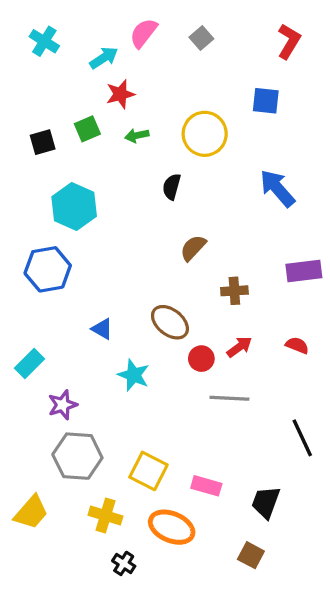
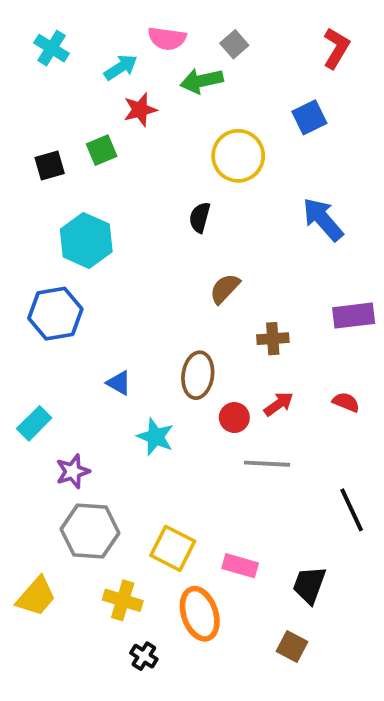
pink semicircle: (144, 33) -> (167, 38), turned -120
blue square: (266, 101) -> (309, 117), turned -32
green arrow: (137, 135) -> (202, 81), moved, size x1.5
brown ellipse: (170, 322) -> (198, 375), turned 60
orange ellipse: (172, 527) -> (200, 614), turned 48

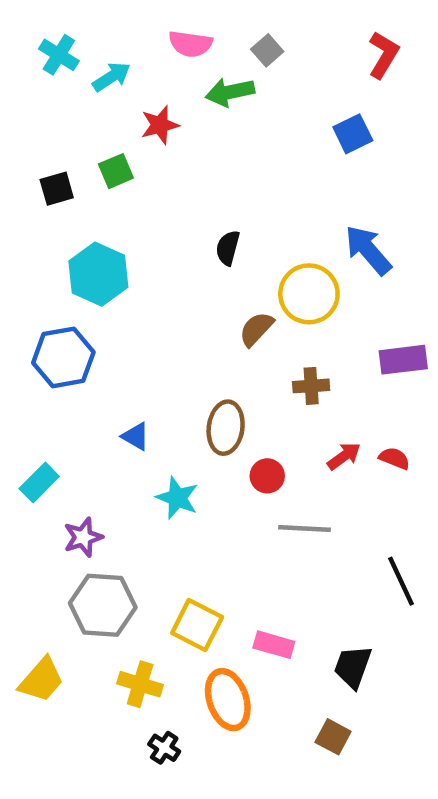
cyan arrow: (121, 67) -> (112, 77), moved
yellow circle: (238, 156) -> (309, 294), moved
red arrow: (279, 404) -> (344, 456), moved

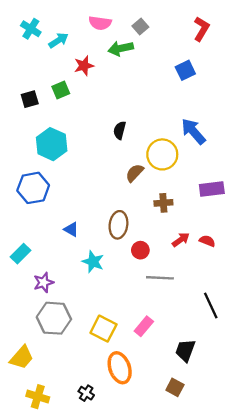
pink rectangle: (274, 645) -> (144, 326), moved, turned -66
yellow cross: (140, 684) -> (38, 397), moved

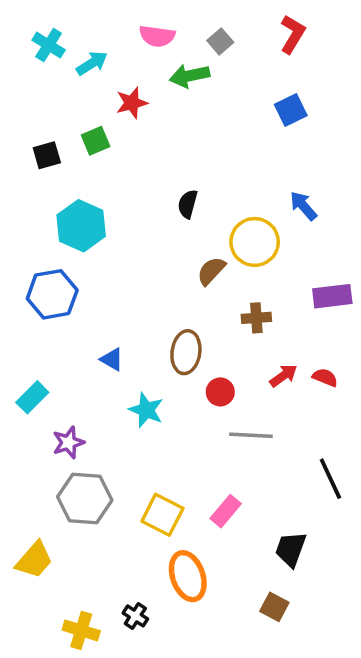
red L-shape: (201, 29) -> (293, 34), moved
blue arrow: (193, 131) -> (303, 206), size x0.7
yellow cross: (38, 397) -> (81, 630), moved

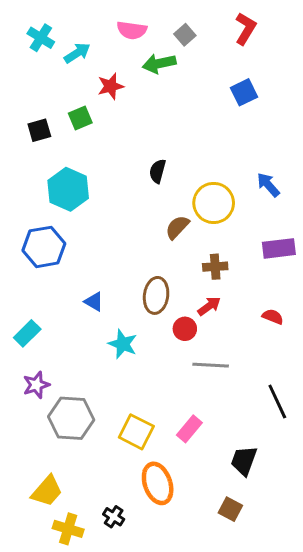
blue arrow: (303, 206) -> (268, 185), moved
red arrow: (283, 376) -> (209, 306), moved
purple star: (68, 443) -> (36, 385), moved
yellow trapezoid: (34, 560) -> (47, 491), moved

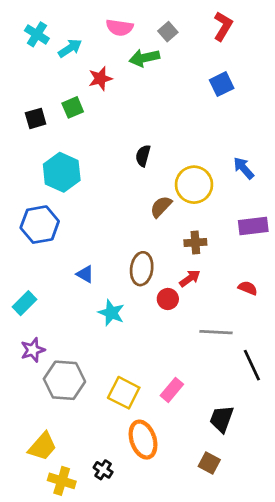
gray line: (211, 365) -> (216, 332), moved

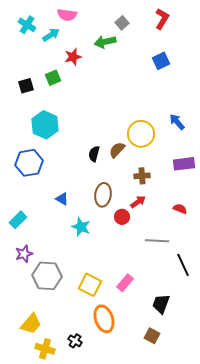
pink semicircle: (120, 28) -> (67, 15), moved
black semicircle: (143, 156) -> (94, 154), moved

